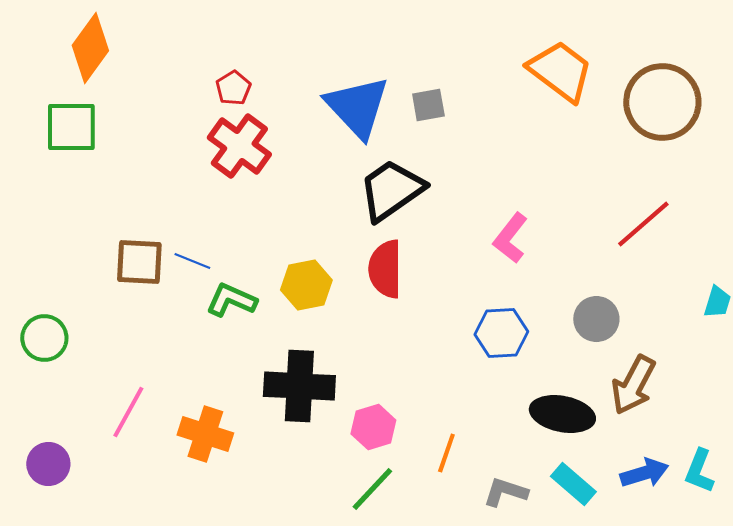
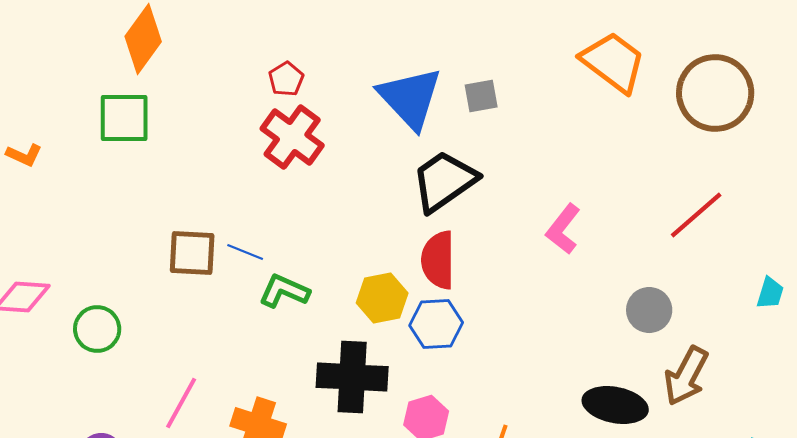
yellow hexagon: (306, 285) -> (382, 298), moved
blue hexagon: (501, 333) -> (436, 324), moved

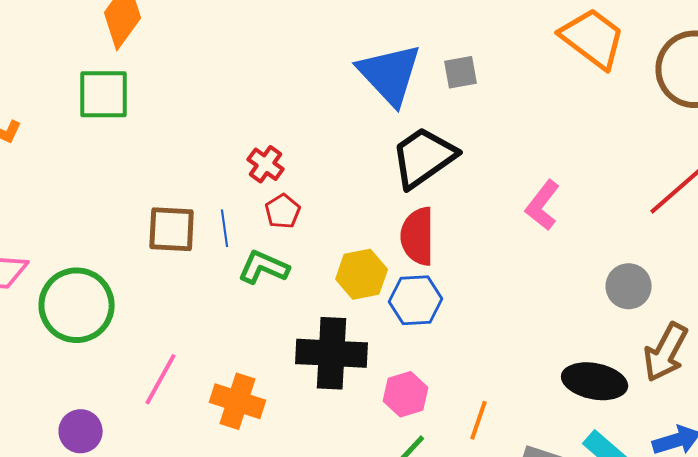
red pentagon: (286, 79) -> (283, 211), moved
red cross: (292, 137) -> (266, 164), moved, size x0.6
blue line: (245, 252) -> (225, 228), turned 60
green circle: (97, 329) -> (77, 305), size x1.6

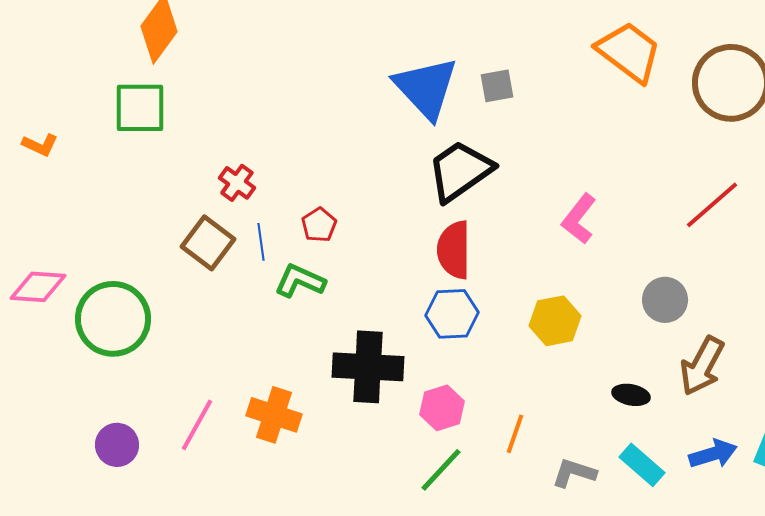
red cross: (266, 164) -> (237, 183), moved
brown square: (172, 229) -> (208, 243), turned 34
yellow hexagon: (362, 274) -> (555, 321), moved
pink line: (161, 379) -> (197, 425), moved
black ellipse: (595, 381) -> (631, 395), size x0.6

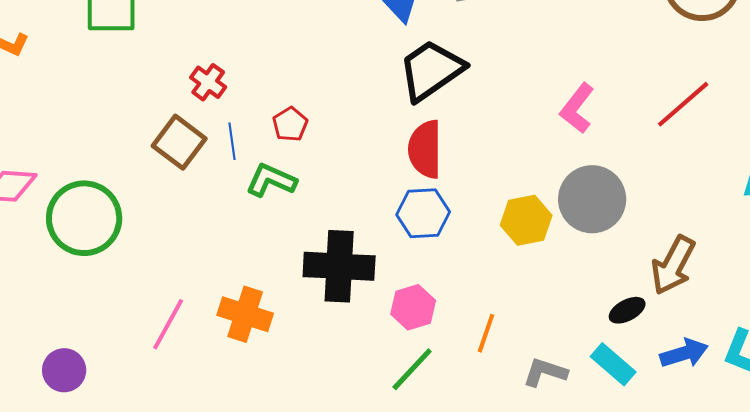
pink L-shape: (579, 219) -> (577, 108), moved
gray circle: (665, 300) -> (592, 199), moved, size x1.5
black ellipse: (631, 395) -> (627, 310), moved, turned -39
purple circle: (117, 445) -> (64, 370), moved

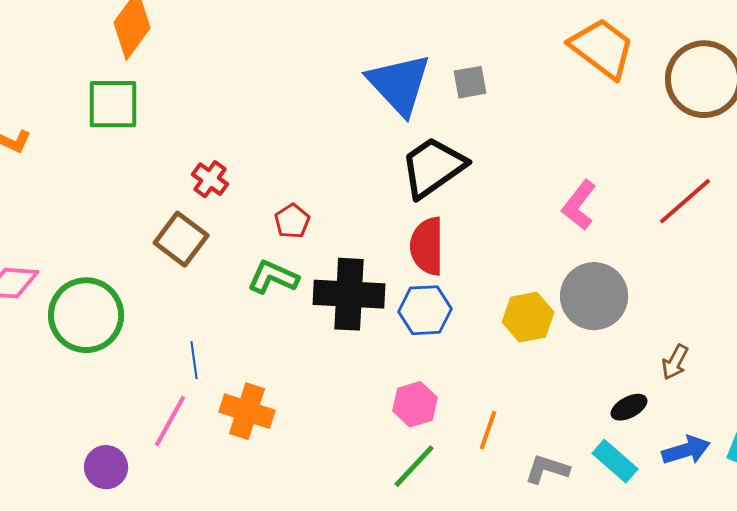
blue line: (232, 141) -> (194, 360), moved
brown arrow: (673, 265) -> (675, 362), size x0.6
black cross: (339, 266) -> (349, 294), moved
purple circle: (64, 370) -> (106, 467), moved

